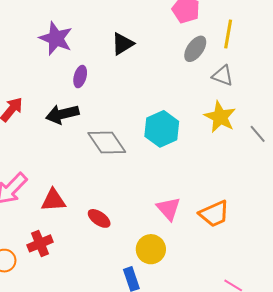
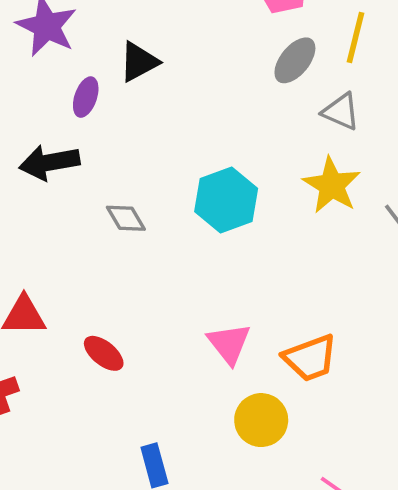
black triangle: (123, 44) -> (139, 62), moved
gray diamond: (107, 143) -> (126, 218), size x0.6
yellow circle: (151, 249) -> (261, 420), moved

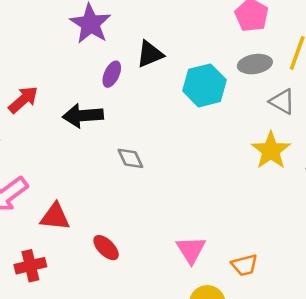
gray ellipse: (295, 60) -> (255, 64), turned 36
cyan hexagon: (226, 200) -> (204, 85), moved
orange trapezoid: (310, 358) -> (244, 265), size x0.7

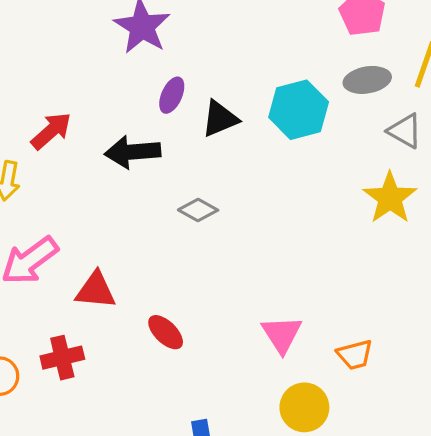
black triangle: (150, 54) -> (220, 119), moved
gray diamond: (130, 158) -> (198, 210), turned -36

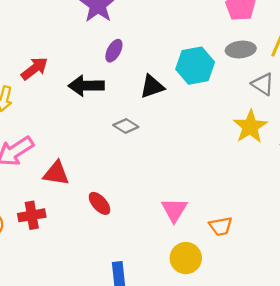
black triangle: (220, 119) -> (152, 86), moved

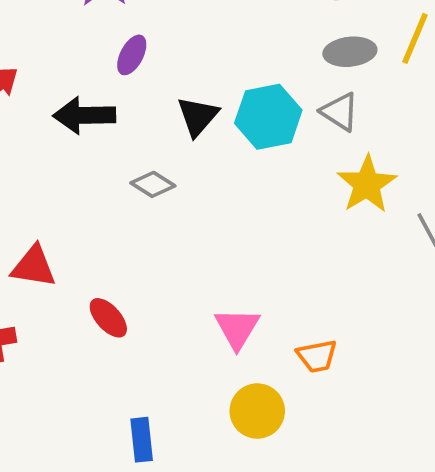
cyan hexagon: (195, 66) -> (268, 117), moved
gray triangle: (263, 84) -> (340, 112), moved
black triangle: (152, 86) -> (198, 116), turned -30

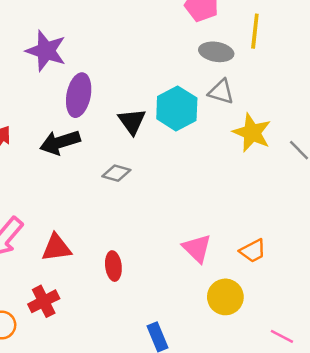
gray ellipse: (350, 52) -> (216, 52), turned 32
purple ellipse: (132, 55) -> (79, 95), size x1.6
red ellipse: (108, 318) -> (113, 266), turned 52

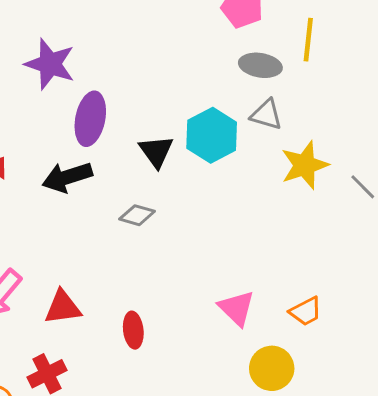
yellow star: (252, 133) -> (305, 165), turned 30

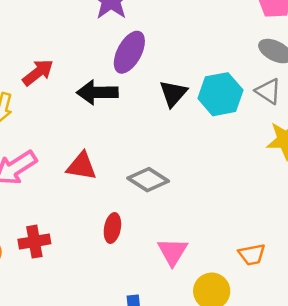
gray diamond: (137, 215) -> (148, 180), moved, size x1.4
red triangle: (63, 307) -> (82, 166), moved
pink triangle: (237, 308) -> (173, 252), moved

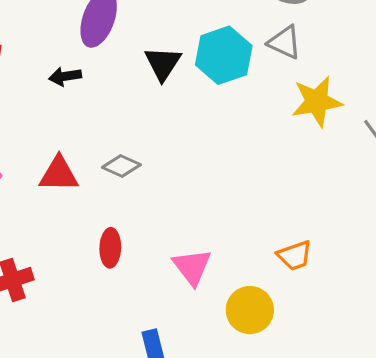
black arrow: (97, 92) -> (65, 76), size x0.6
gray diamond: (148, 180) -> (121, 166), moved, size x0.7

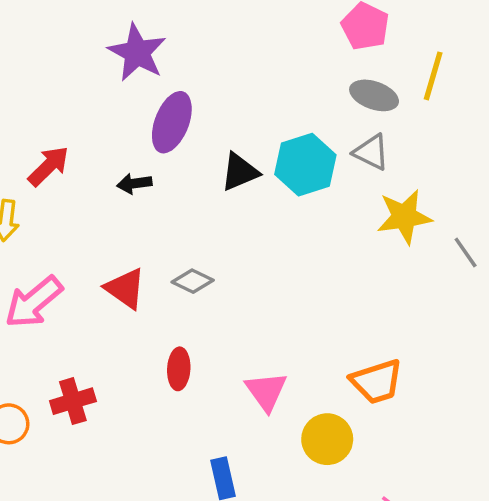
black triangle: (163, 63) -> (240, 172), turned 33
red triangle: (59, 174) -> (125, 288), turned 33
orange trapezoid: (295, 255) -> (377, 382), size x1.4

